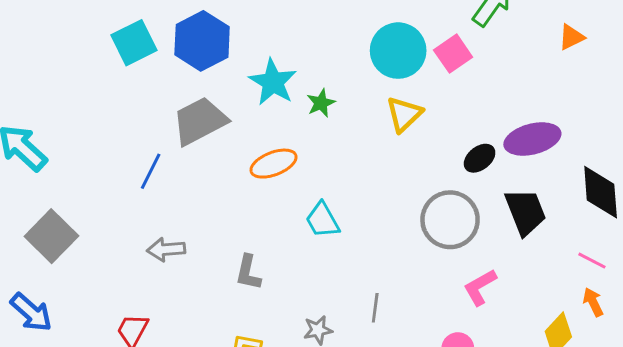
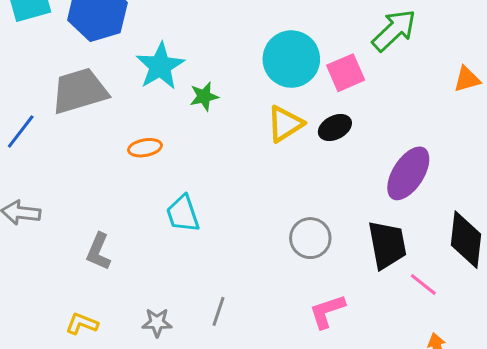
purple ellipse: (532, 139) -> (408, 173), turned -54
black ellipse: (480, 158) -> (335, 127), moved
orange ellipse: (274, 164) -> (145, 148), size x0.7
gray circle: (450, 220) -> (310, 238), size x0.7
pink line: (592, 261) -> (423, 285), moved

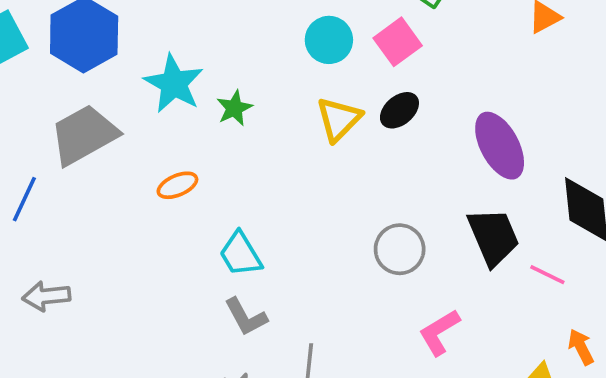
cyan circle: (291, 59) -> (329, 40), size x0.7
purple ellipse: (408, 173) -> (500, 146), turned -48
gray L-shape: (99, 252) -> (246, 317), moved, turned -39

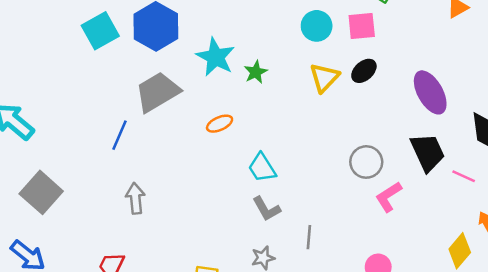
pink square: (398, 42) -> (362, 26), turned 32
gray arrow: (46, 296) -> (135, 198), turned 92
pink L-shape: (439, 332) -> (388, 197), moved

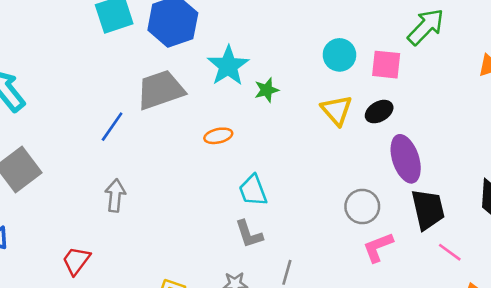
yellow triangle: (324, 78) -> (337, 110), turned -36
purple ellipse: (430, 92) -> (406, 159), moved
pink line: (464, 176) -> (450, 252), moved

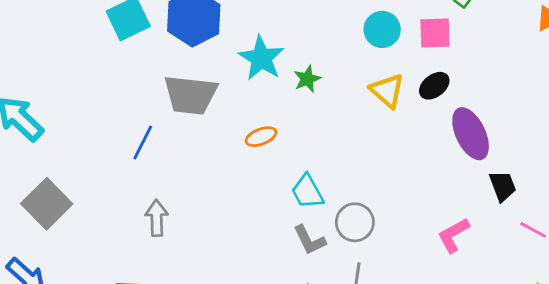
gray trapezoid: (161, 90) -> (191, 95), turned -147
gray circle: (362, 207) -> (355, 222), moved
black trapezoid: (428, 209) -> (503, 186), size x0.7

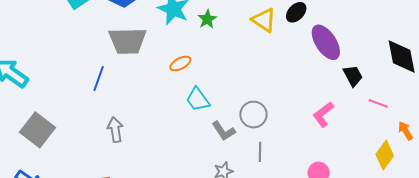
cyan trapezoid: (307, 192) -> (198, 99), moved

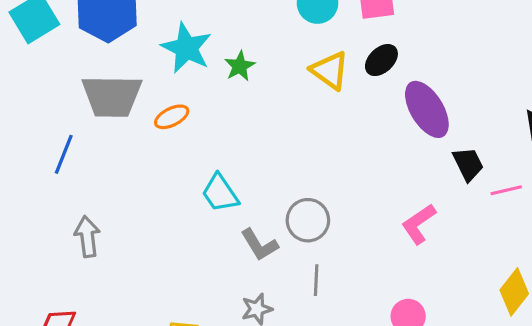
orange ellipse: (180, 64) -> (172, 117), moved
pink line: (378, 103) -> (506, 190), moved, turned -36

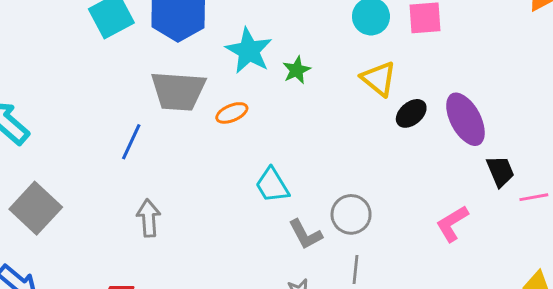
black ellipse: (381, 60) -> (411, 113), moved

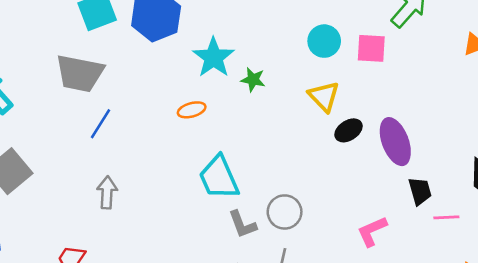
green star: (297, 70) -> (253, 80), turned 30
gray trapezoid: (178, 91) -> (80, 73), moved
cyan trapezoid: (272, 185) -> (219, 178), size x1.4

